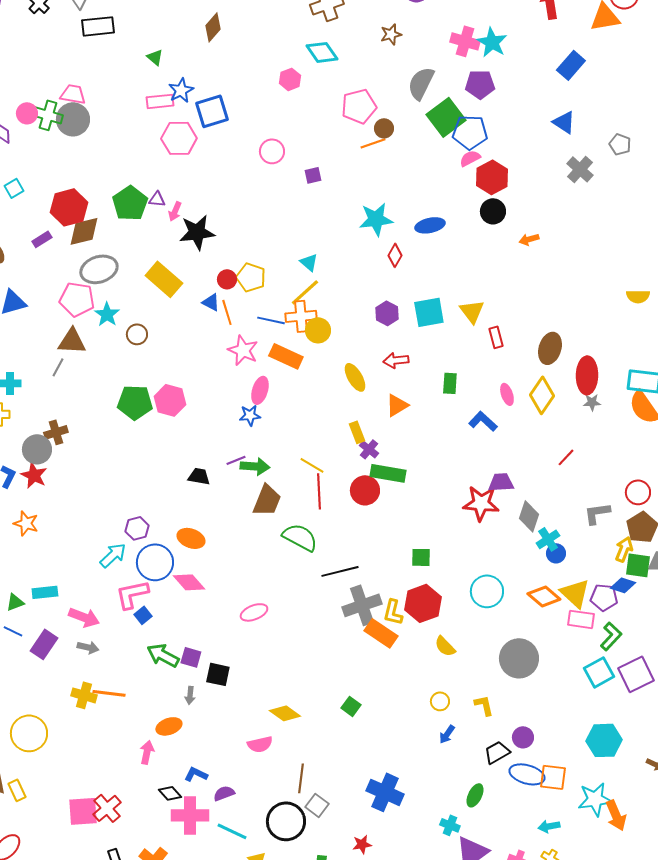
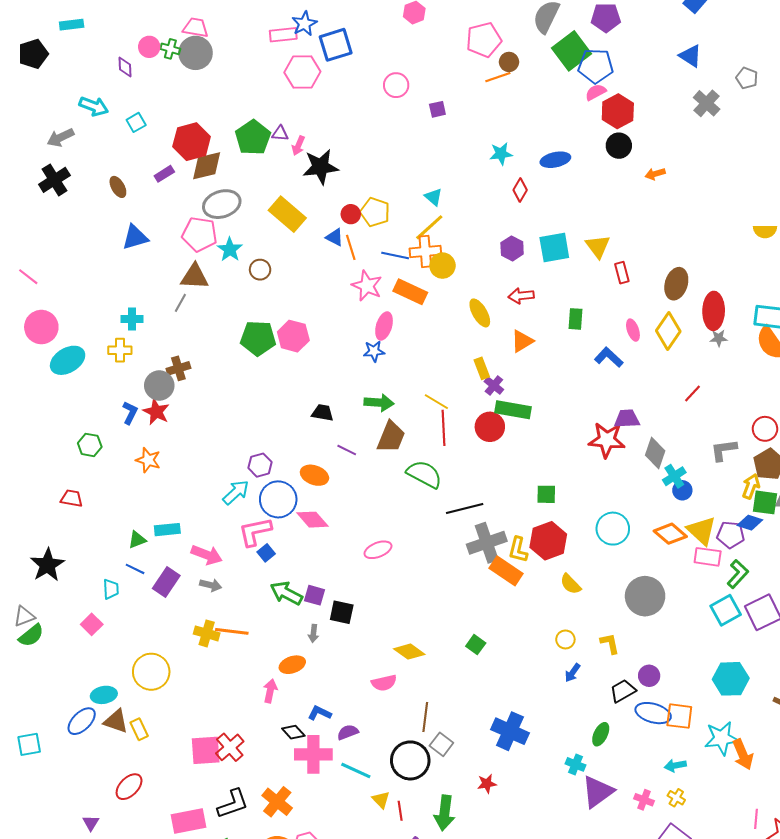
green cross: (48, 115) -> (170, 49), size x0.7
cyan star: (376, 219) -> (501, 154), size x0.7
purple line: (236, 460) -> (347, 450), moved, turned 48

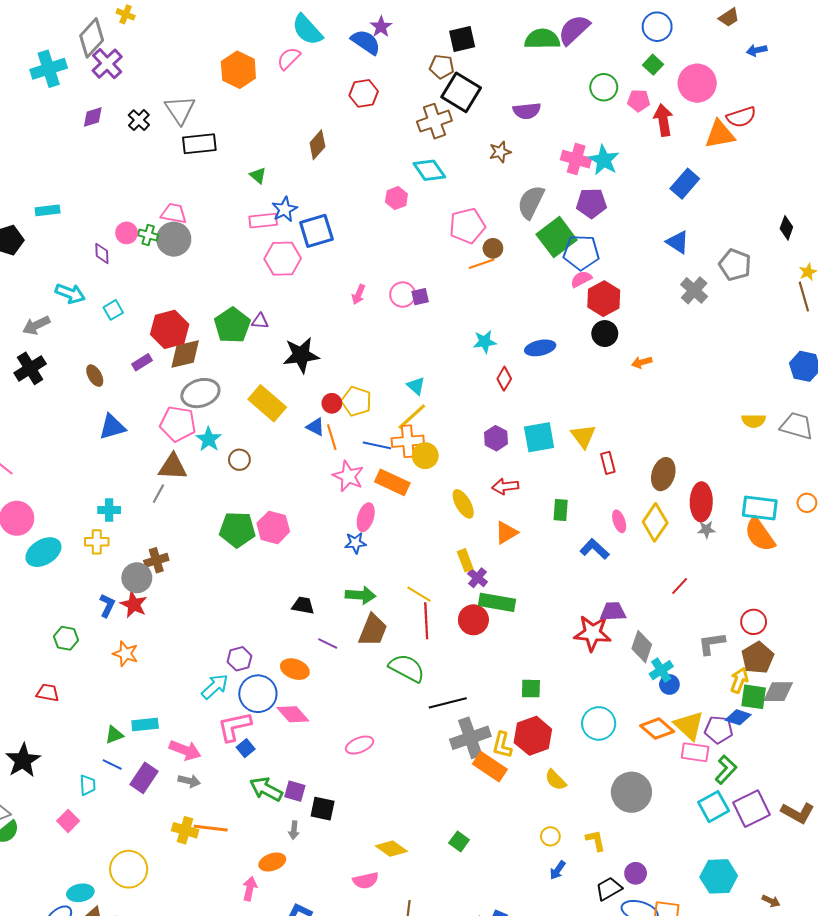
gray pentagon: (747, 78) -> (735, 265), size x1.4
pink circle: (396, 85) -> (403, 295), moved
pink arrow: (298, 146) -> (358, 295), moved

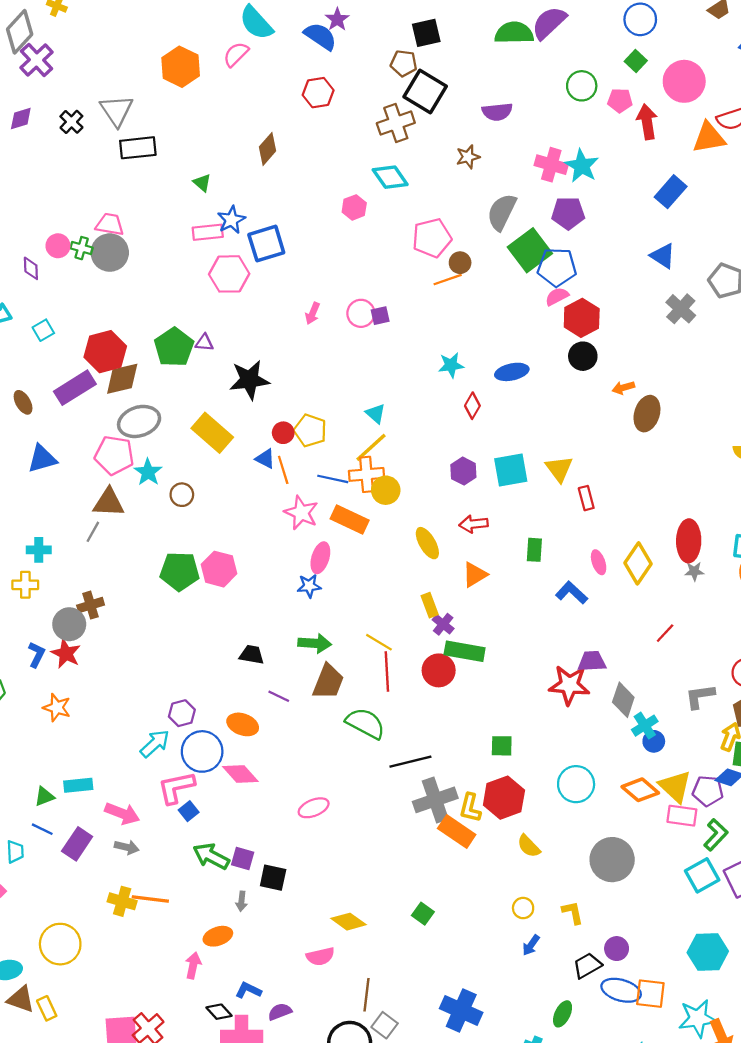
purple rectangle: (142, 362) -> (75, 388), size x1.8
brown ellipse: (663, 474) -> (647, 414), moved

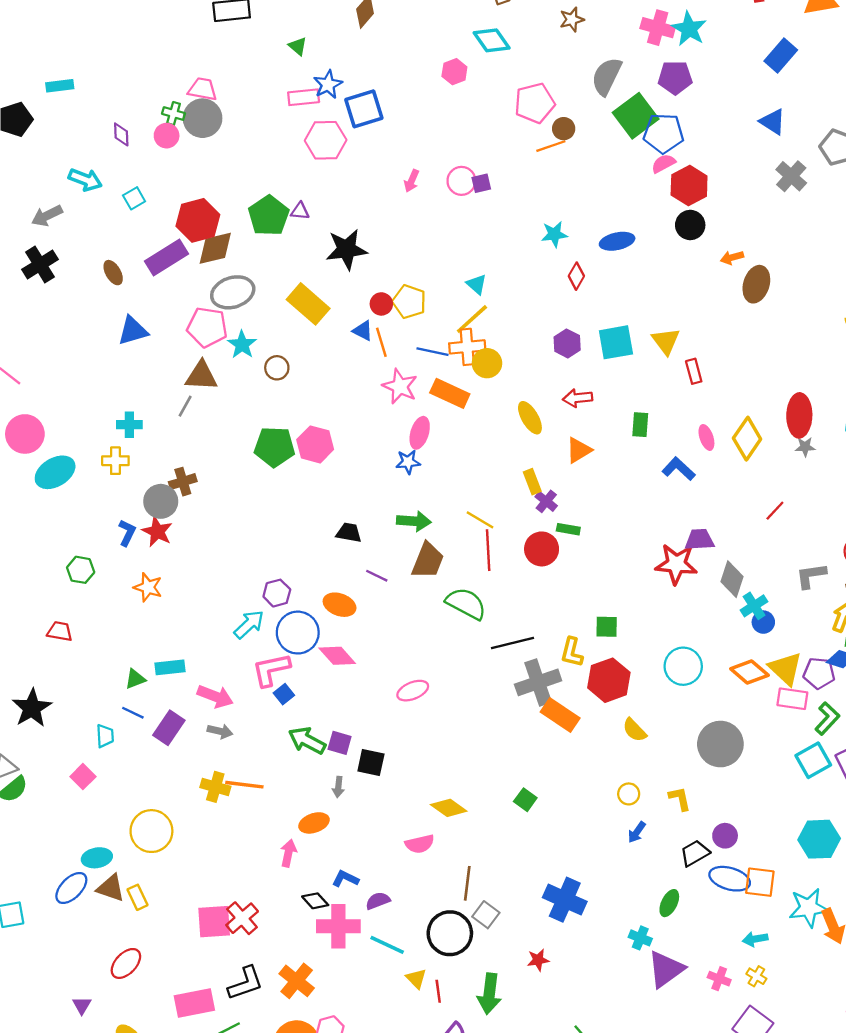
pink circle: (58, 246) -> (167, 136), moved
green rectangle: (465, 651) -> (568, 529), size x0.6
yellow L-shape: (470, 808) -> (572, 652), moved

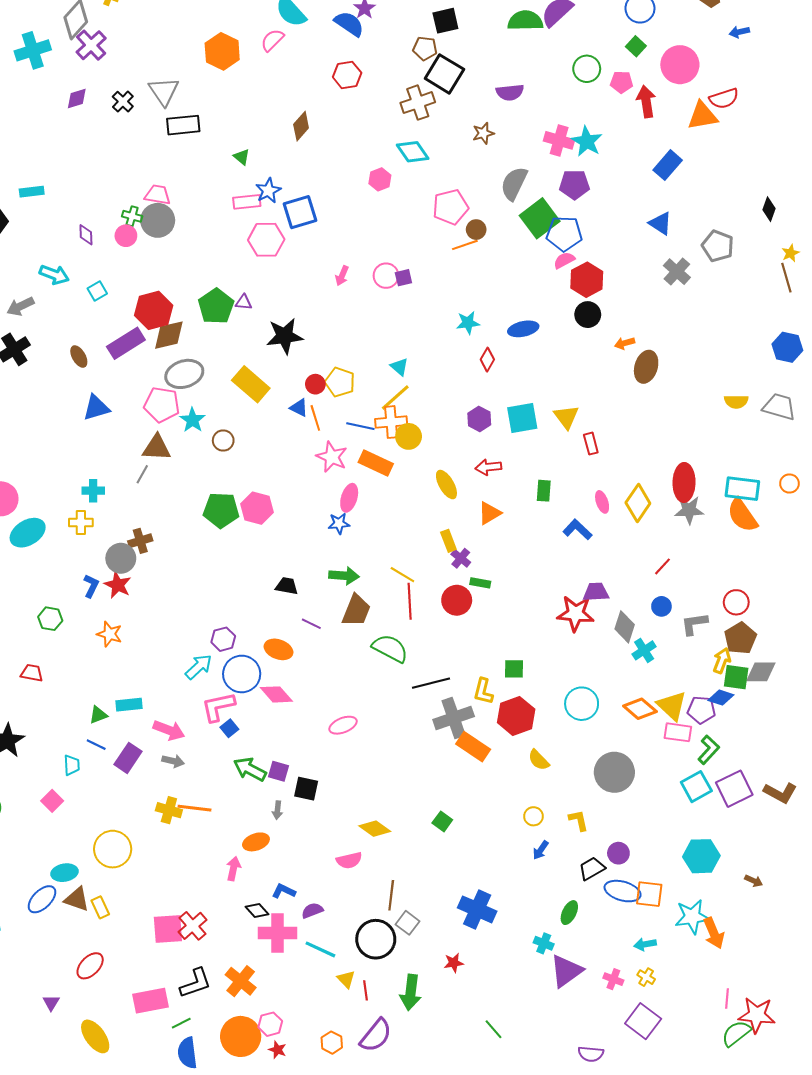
gray star: (805, 447) -> (689, 510), size x1.6
blue circle: (763, 622) -> (661, 606), moved

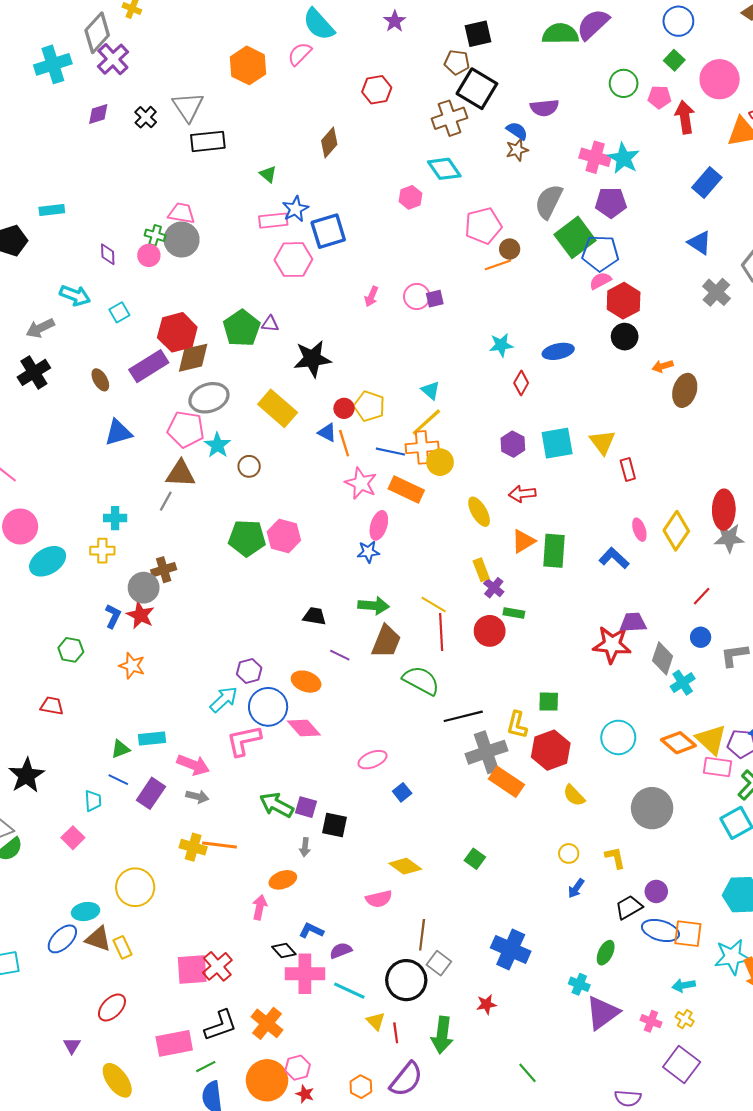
blue semicircle: (349, 24) -> (517, 131), moved, size x0.7
green rectangle: (544, 491) -> (554, 551), moved, size x1.5
blue square: (229, 728) -> (402, 792), moved

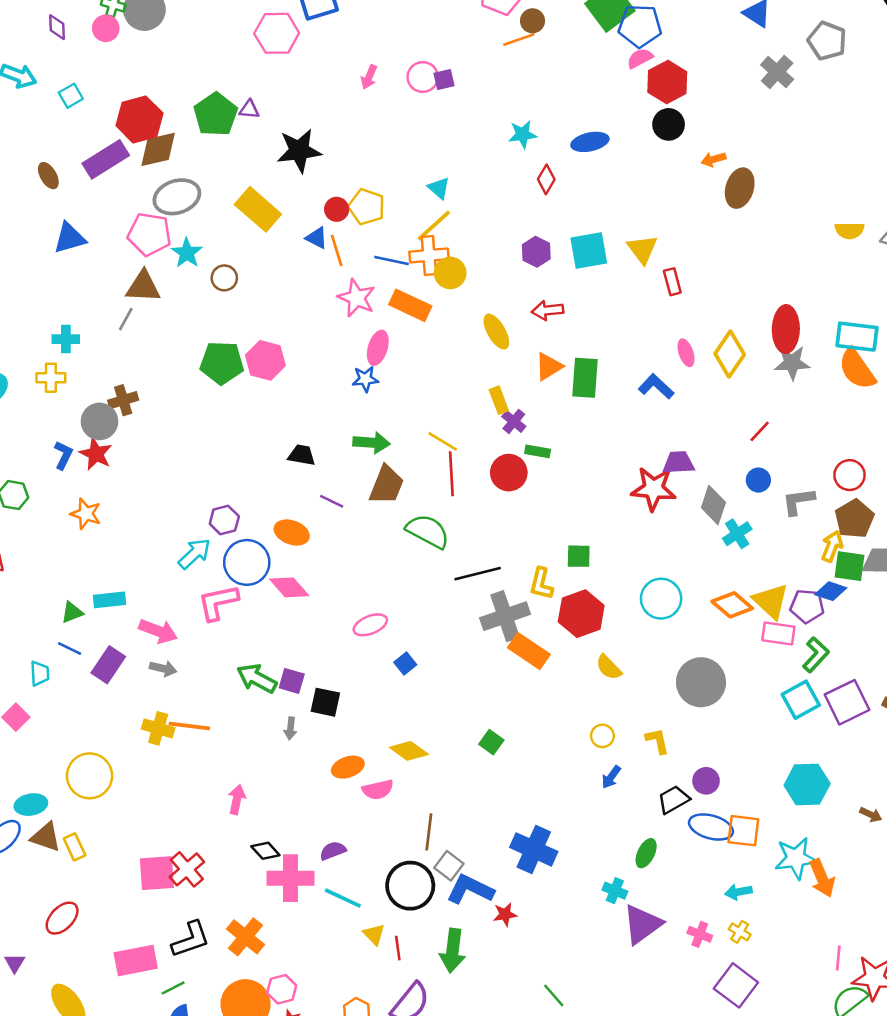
orange ellipse: (283, 880) -> (348, 767), moved
blue L-shape: (311, 930) -> (470, 889), moved, size x1.6

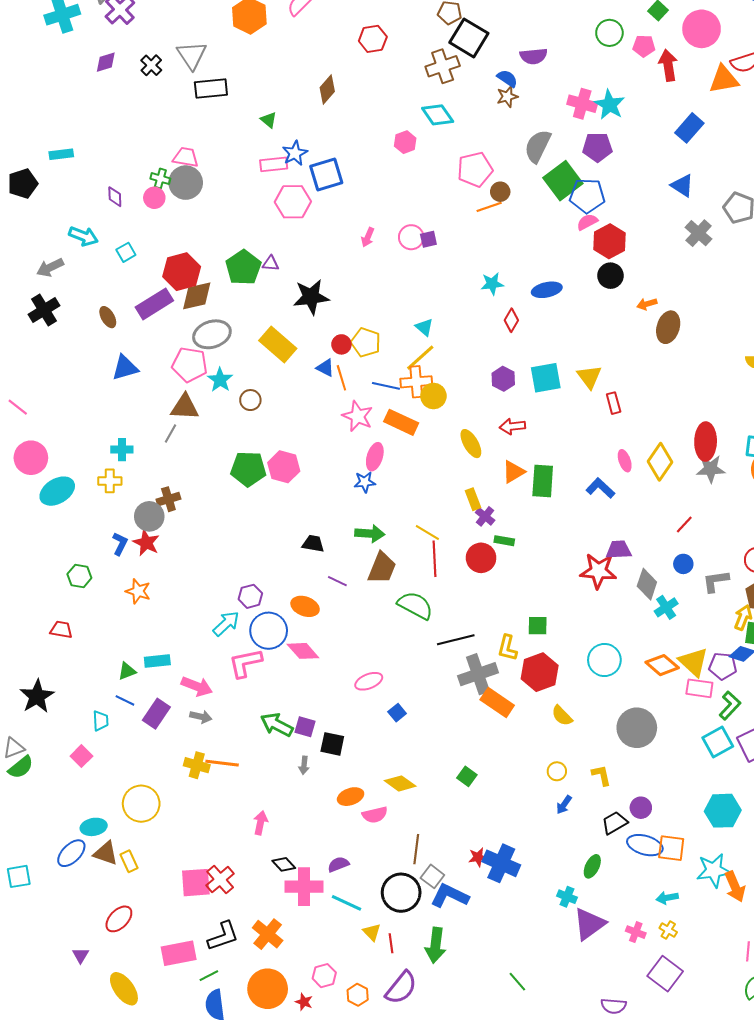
red star: (505, 914) -> (478, 857), moved
pink hexagon: (282, 989) -> (324, 976), moved

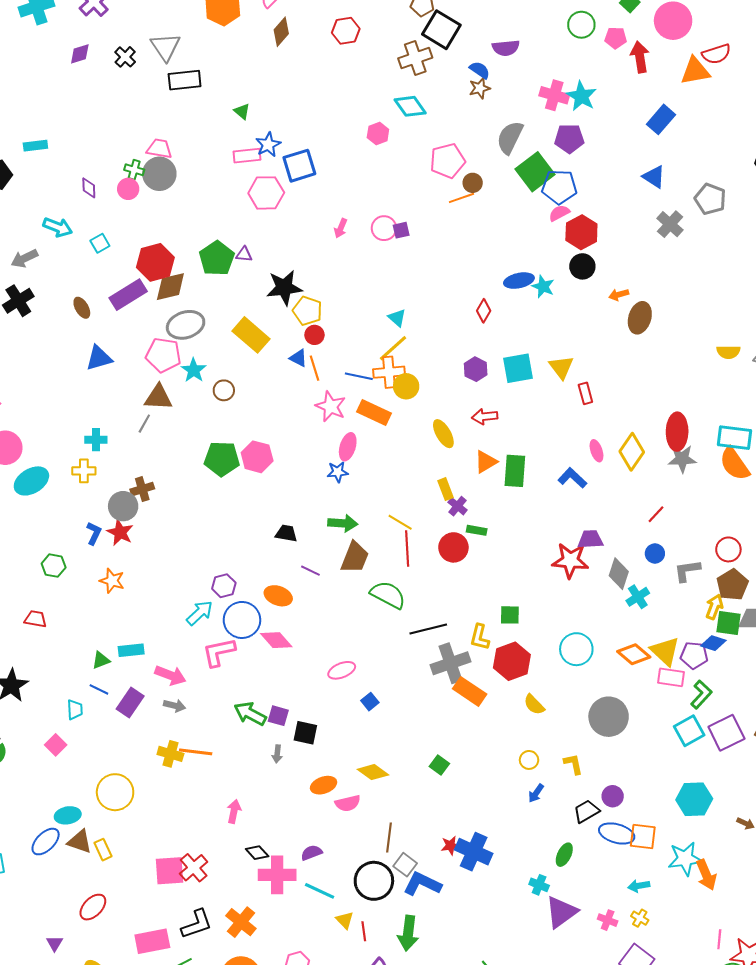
brown diamond: (327, 90) -> (281, 32), moved
cyan star: (492, 284) -> (543, 287), moved, turned 30
yellow pentagon: (366, 342) -> (307, 311), moved

